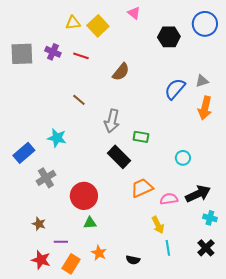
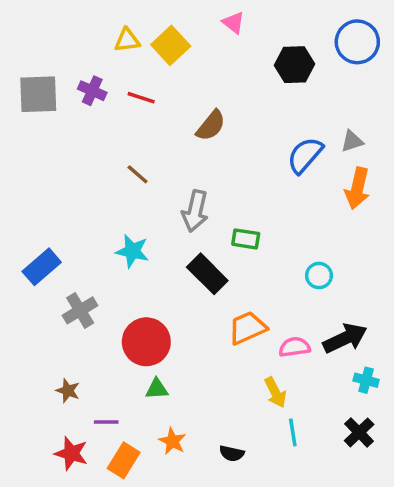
cyan star: (57, 138) -> (132, 251), moved

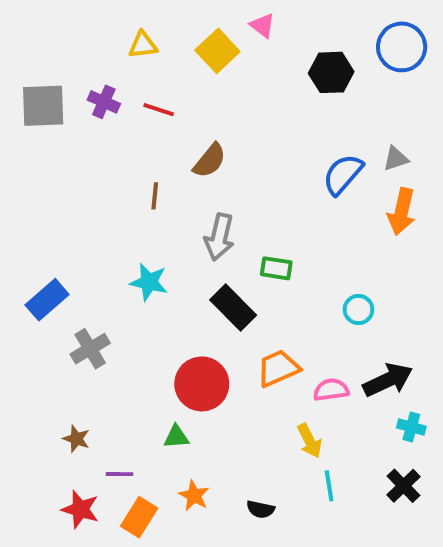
yellow square: (171, 45) -> (217, 51), moved
brown semicircle: (211, 126) -> (210, 161), moved
brown line: (138, 174) -> (155, 196), turned 55
red circle: (146, 342) -> (202, 384), moved

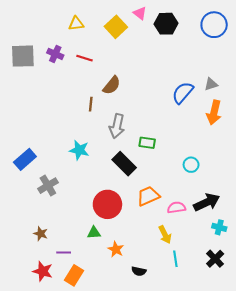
black hexagon: (331, 72) -> (166, 24), moved
brown line: (155, 196) -> (91, 104), moved
orange star: (194, 496) -> (116, 249), moved

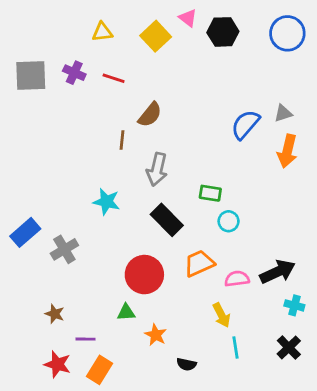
green rectangle: (147, 143) -> (210, 193), moved
blue rectangle: (25, 159) -> (25, 232), moved
cyan circle: (191, 165) -> (229, 221), moved

